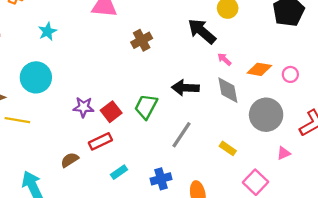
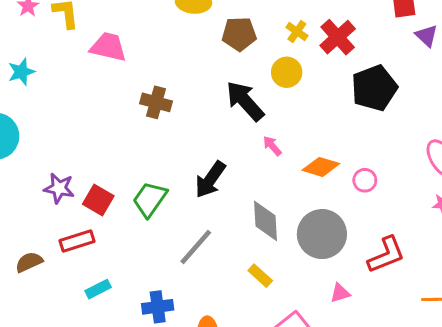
brown cross: (142, 40) -> (156, 102), turned 36
black arrow: (185, 88) -> (210, 180), turned -65
gray diamond: (228, 90) -> (266, 221), moved
red square: (111, 112) -> (98, 200), turned -30

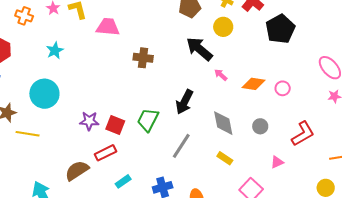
gray circle: (322, 234) -> (260, 126), size x0.5
brown semicircle: (29, 262) -> (77, 171), size x1.4

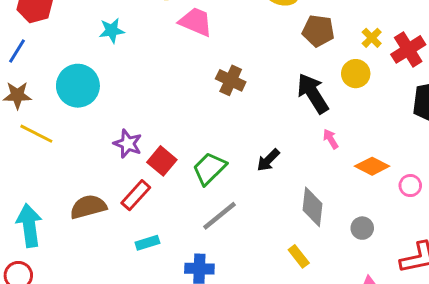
black arrow: (184, 102) -> (268, 160), size x0.7
gray line: (181, 146) -> (220, 216), moved
red rectangle: (105, 153) -> (136, 195), turned -40

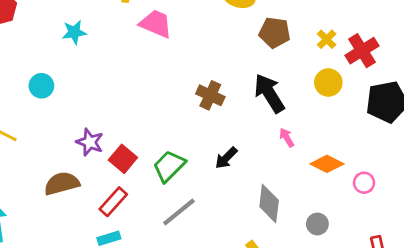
yellow circle: (356, 74) -> (328, 83), moved
brown cross: (231, 80) -> (210, 95), moved
cyan circle: (78, 86) -> (41, 86), size x0.6
red rectangle: (136, 195) -> (113, 202), moved
brown semicircle: (88, 207) -> (62, 183), moved

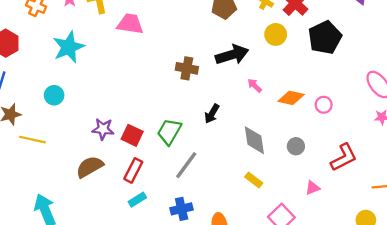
cyan star: (74, 32) -> (69, 47), size x1.6
black arrow: (269, 93) -> (232, 55), turned 120

